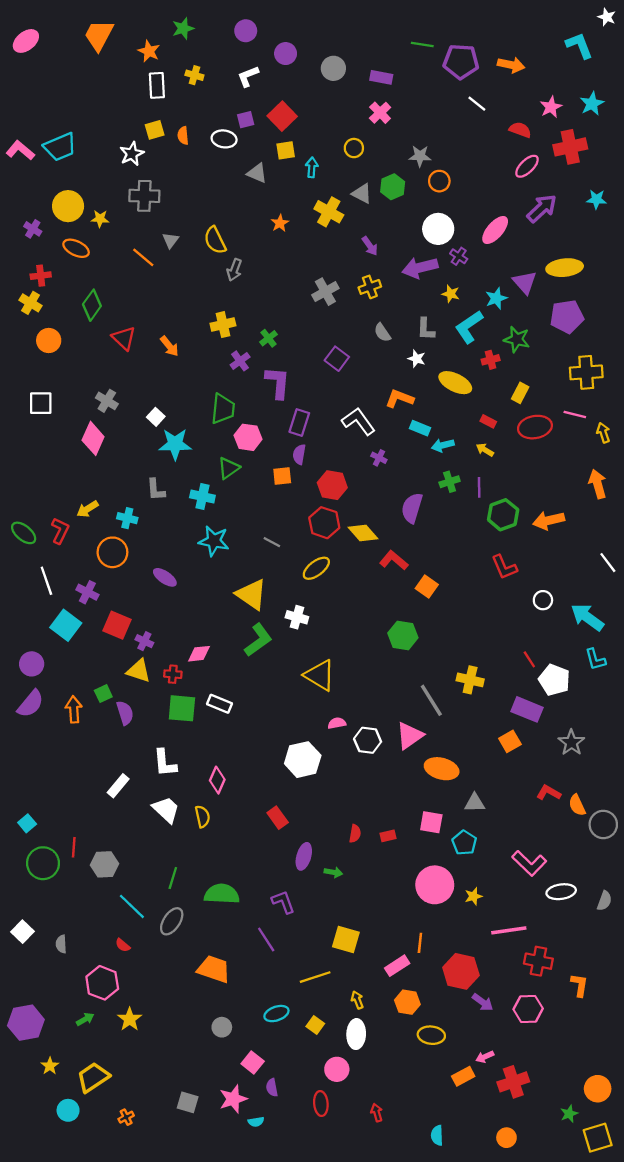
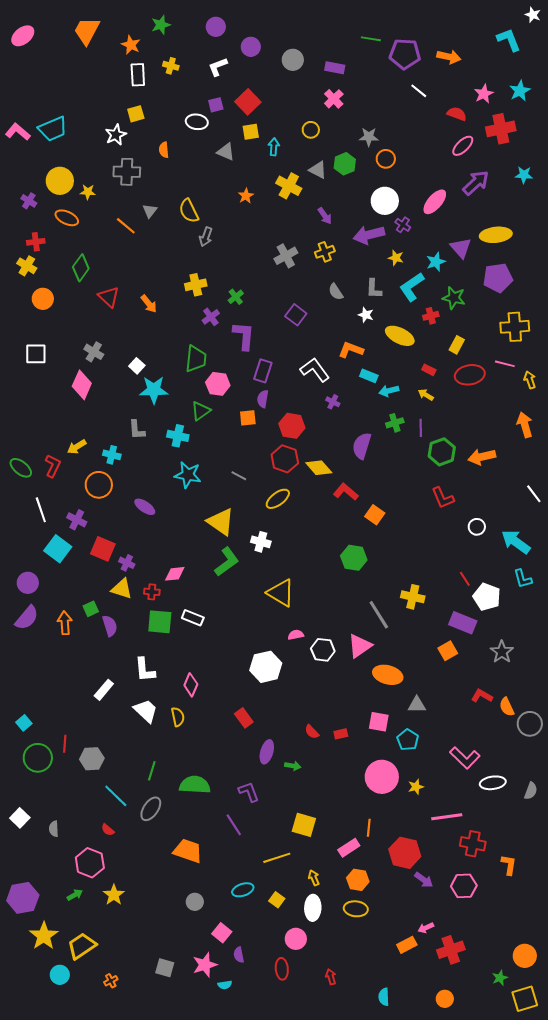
orange semicircle: (183, 136) -> (164, 150), moved
red semicircle: (355, 834) -> (312, 732), turned 126
yellow ellipse: (431, 1035) -> (356, 909), moved
yellow star: (50, 1066) -> (44, 936), size x1.8

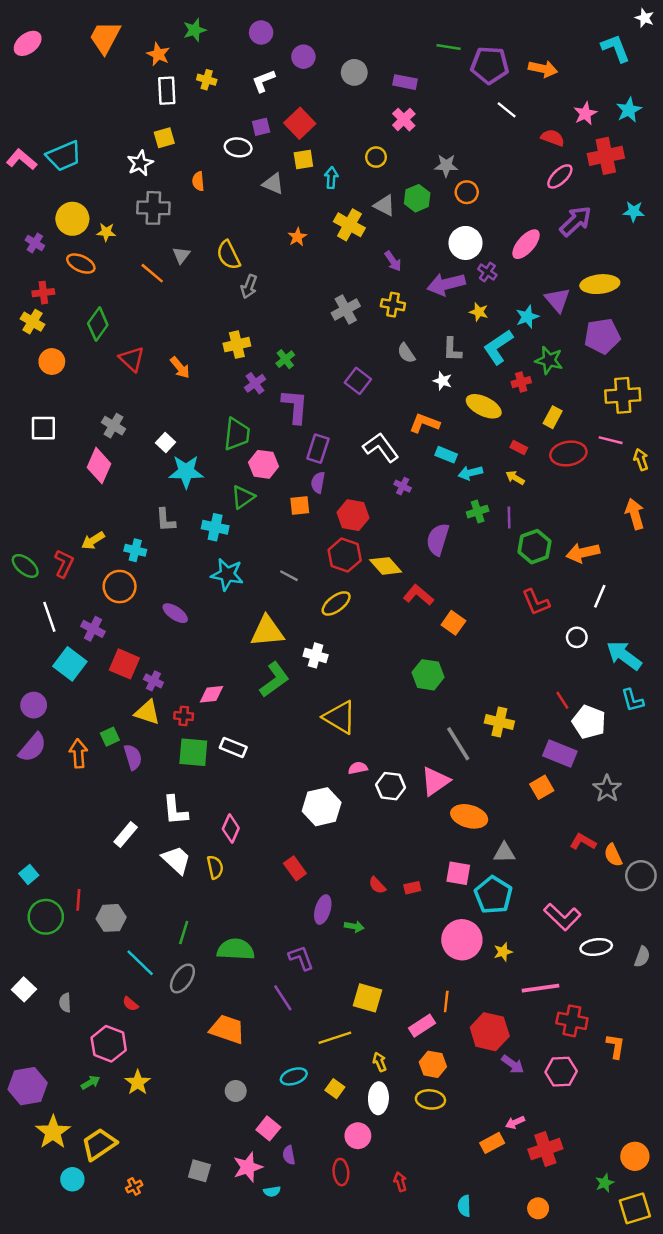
yellow cross: (325, 252) -> (393, 305), turned 30
white line: (534, 494) -> (600, 596), moved, turned 60
yellow triangle: (221, 522) -> (267, 631), turned -40
cyan pentagon: (408, 740) -> (493, 895), size x1.4

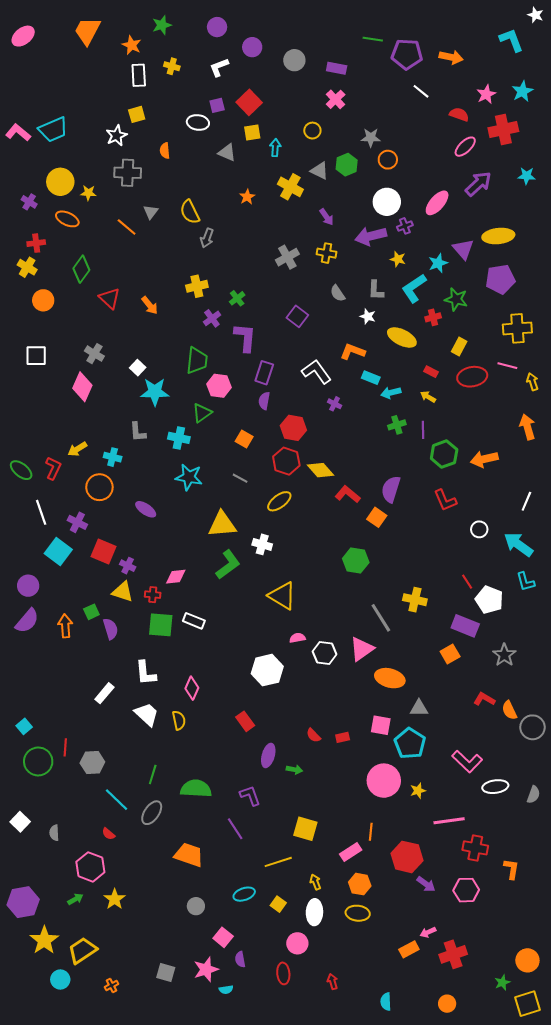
purple cross: (487, 272) -> (405, 226), turned 35
orange square: (300, 505) -> (244, 439), moved, turned 36
purple semicircle: (438, 539) -> (391, 489), moved
white line: (600, 596) -> (526, 501), moved

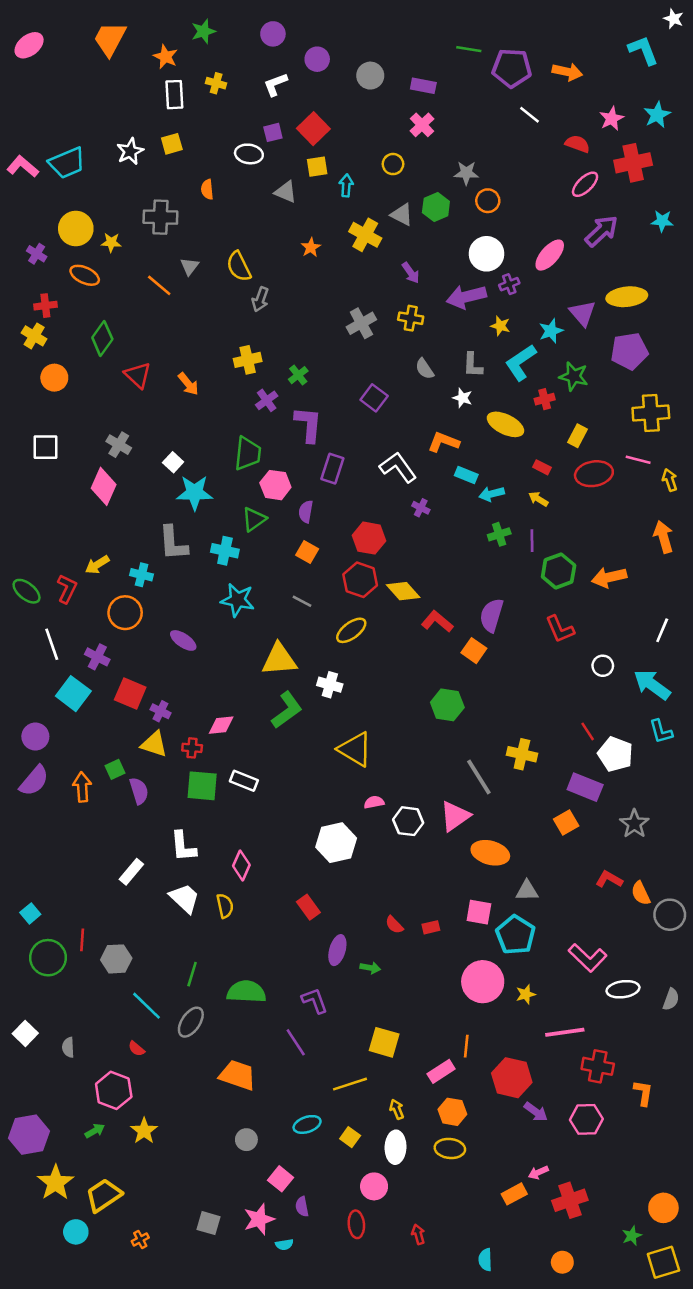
white star: (117, 136) -> (130, 151), moved
purple semicircle: (264, 401) -> (306, 512), moved
gray L-shape: (138, 432) -> (173, 543), size x1.4

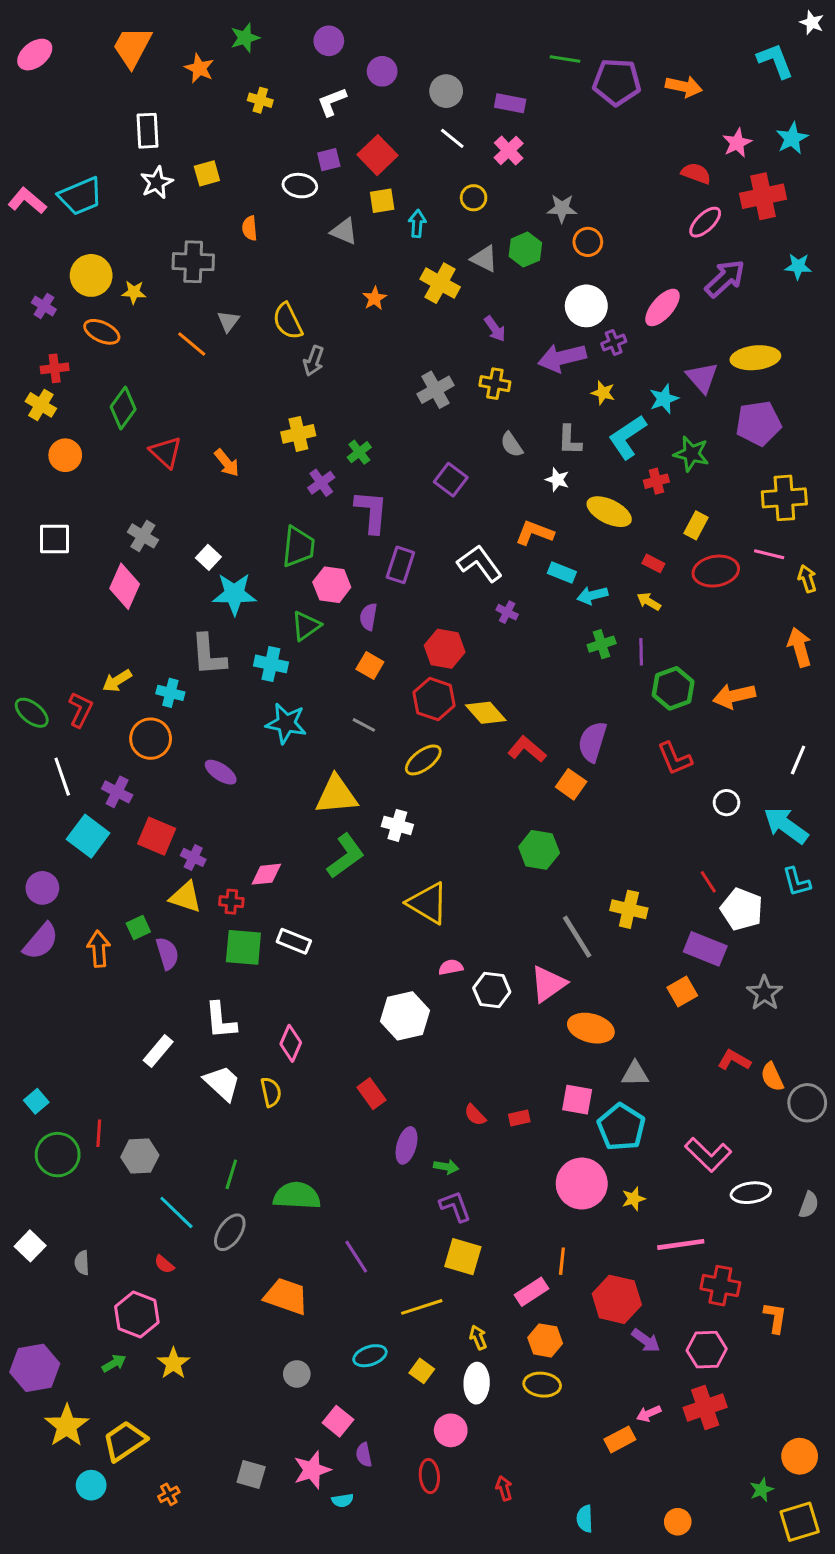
white rectangle: (174, 95) -> (148, 131), moved
white line: (529, 115) -> (452, 138), moved
purple L-shape: (315, 1001) -> (455, 1206), moved
red cross: (570, 1200) -> (705, 1407), moved

